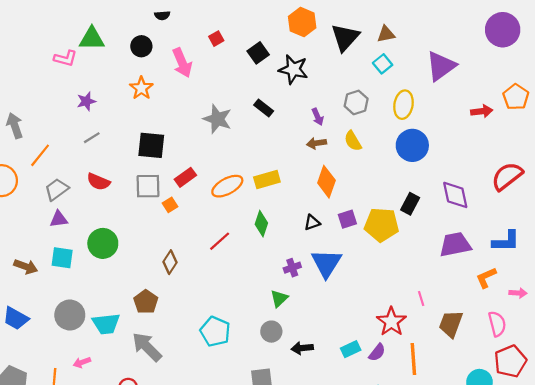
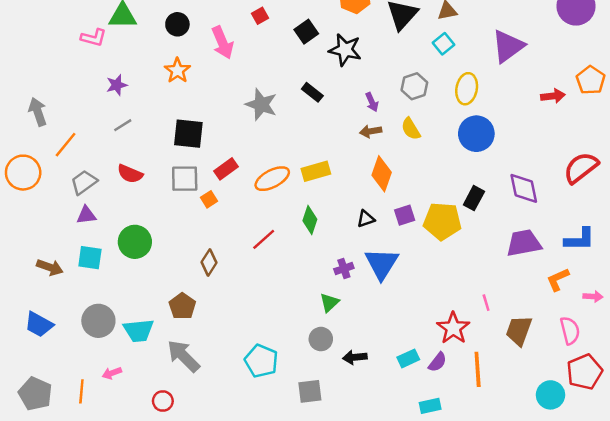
cyan pentagon: (215, 332) -> (261, 361), moved

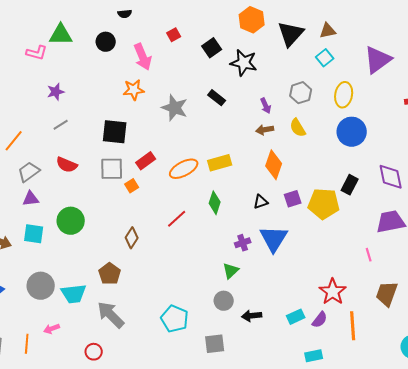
orange star: (177, 70) -> (134, 90), moved, turned 30
pink line: (486, 303) -> (369, 255), moved

